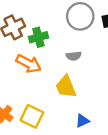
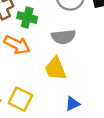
green cross: (38, 37) -> (27, 18), turned 30
gray semicircle: (74, 56) -> (63, 37), size x1.5

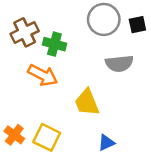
gray semicircle: (63, 37) -> (119, 64), moved

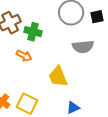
orange arrow: (43, 75) -> (24, 56), size x0.7

